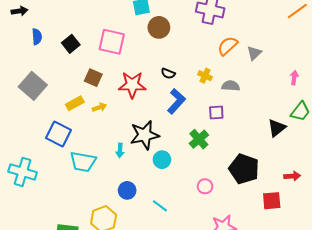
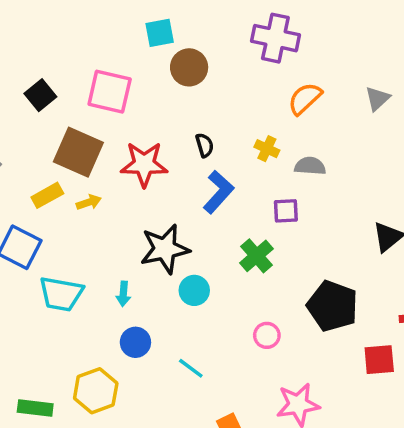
gray triangle: (254, 53) -> (377, 99), moved
black semicircle: (168, 74) -> (205, 145), turned -128
brown square: (93, 78) -> (78, 152), size x1.6
cyan arrow: (120, 150) -> (123, 294), moved

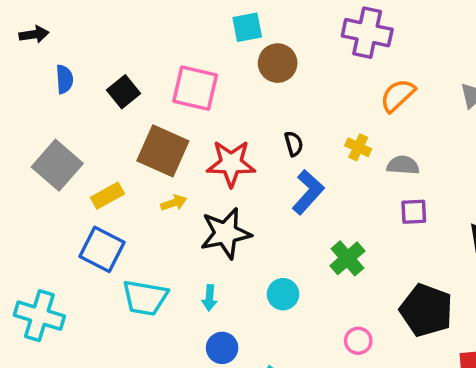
yellow rectangle: (47, 195) -> (107, 196), moved
purple square: (286, 211) -> (414, 212), moved
black star: (165, 249) -> (226, 233), moved

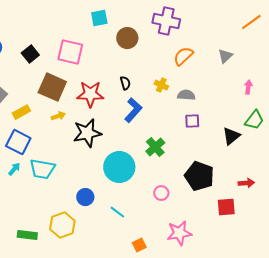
brown circle: (278, 63) -> (127, 38), moved
cyan circle: (283, 294) -> (119, 167), size x1.8
cyan arrow: (210, 298) -> (14, 169), moved, turned -144

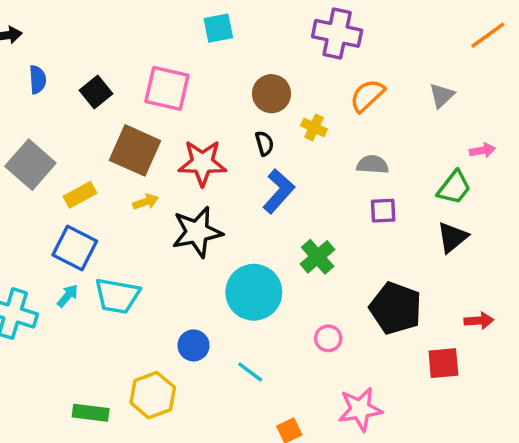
brown circle: (127, 38) -> (272, 94), moved
yellow cross: (161, 85) -> (314, 127), moved
pink arrow: (248, 87) -> (482, 150), turned 72
green trapezoid: (254, 120) -> (454, 188), moved

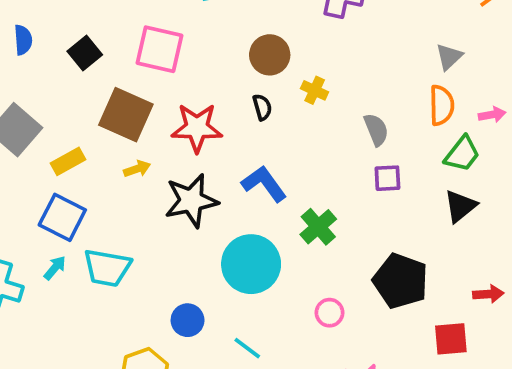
orange semicircle: (367, 95) -> (442, 105), moved, turned 132
gray semicircle: (373, 165) -> (376, 130), turned 64
blue L-shape: (279, 191) -> (264, 184), moved, turned -78

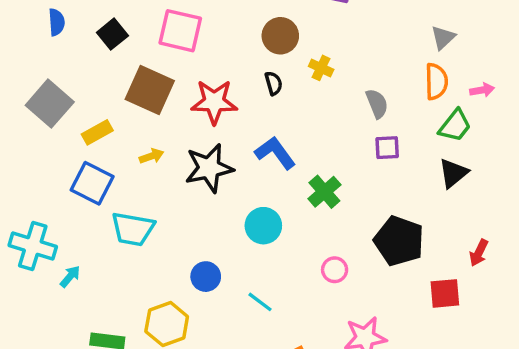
yellow arrow: (137, 169) -> (151, 156), moved
cyan circle: (251, 264) -> (263, 226), size x0.7
cyan arrow: (55, 268) -> (70, 277), moved
red arrow: (488, 294) -> (479, 253), turned 120

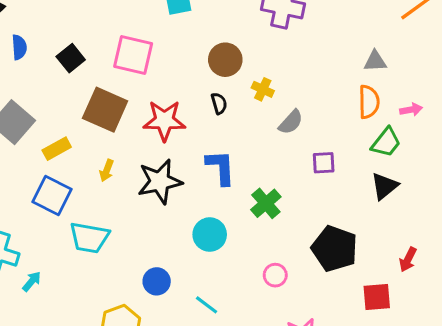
gray triangle: (443, 37) -> (375, 61), turned 40
gray semicircle: (377, 104) -> (291, 122), moved, turned 64
blue L-shape: (275, 153) -> (221, 167), turned 33
yellow arrow: (151, 156) -> (107, 171), turned 130

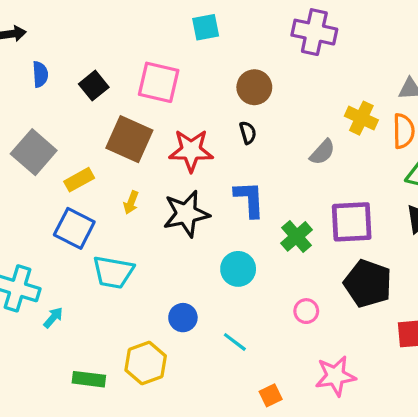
yellow cross: (263, 89) -> (361, 118), moved, size x1.4
purple square: (324, 163) -> (352, 222), moved, size x1.8

